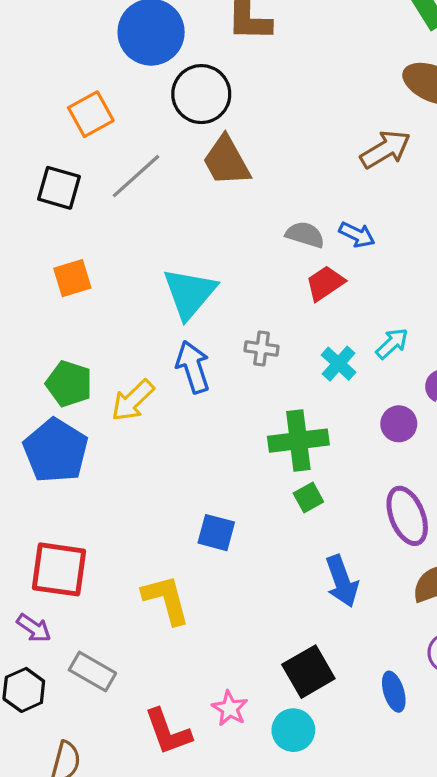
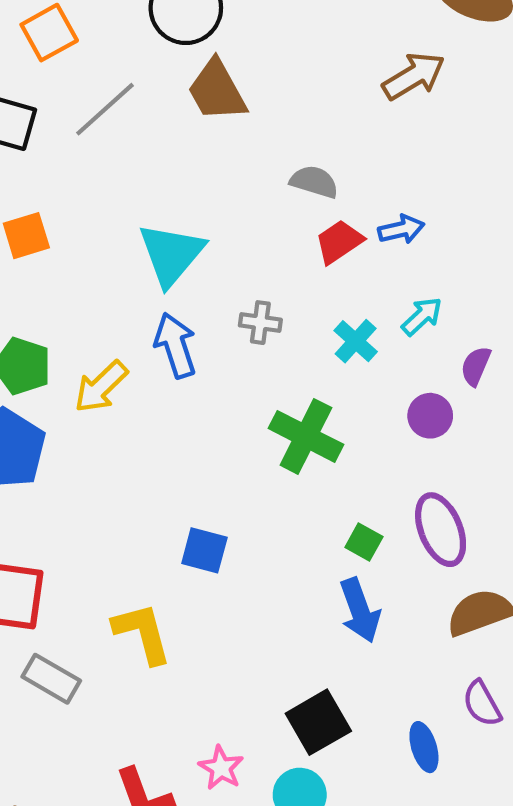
blue arrow: (357, 235) -> (401, 229), moved, turned -39
green cross: (298, 441) -> (306, 436), turned 34
green square: (308, 497) -> (364, 542), moved, turned -32
gray rectangle: (92, 672) -> (51, 679), moved

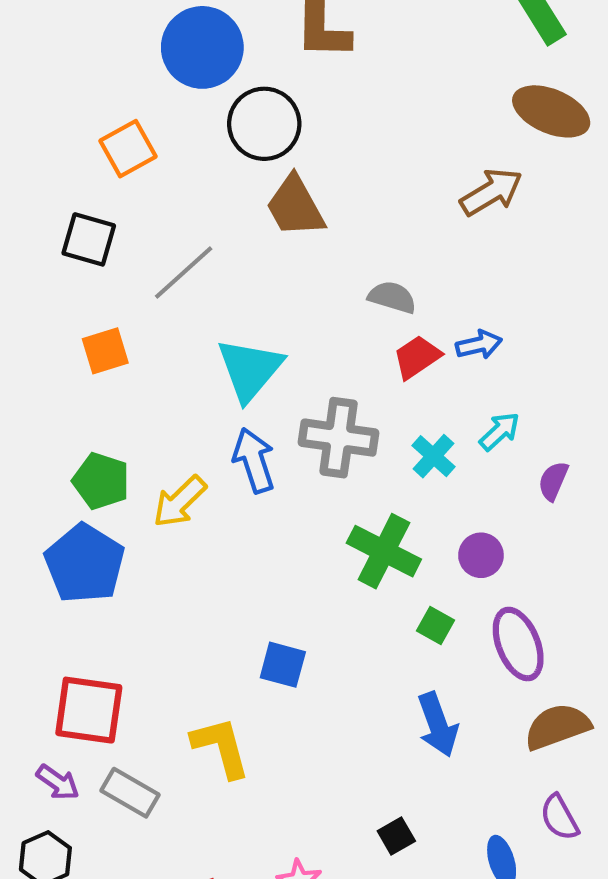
gray line: (105, 109) -> (184, 272), moved
gray cross: (260, 323) -> (339, 438), size x1.8
purple circle: (430, 416) -> (481, 555), moved
green square: (364, 542) -> (436, 625), moved
black square: (318, 722) -> (396, 836), size x0.6

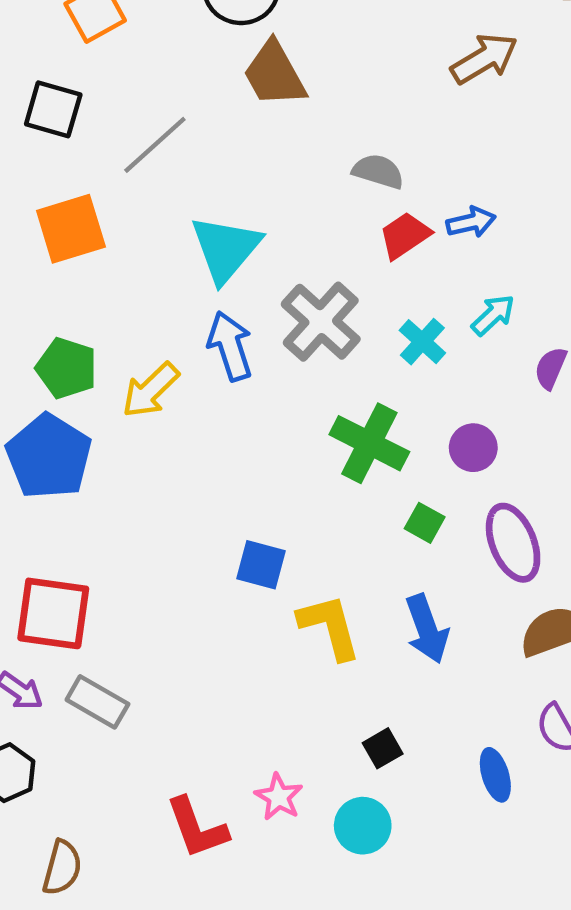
orange square: (105, 351) -> (71, 229), size x1.4
gray cross: (339, 438) -> (321, 322), turned 34
yellow L-shape: (221, 747) -> (330, 627), moved

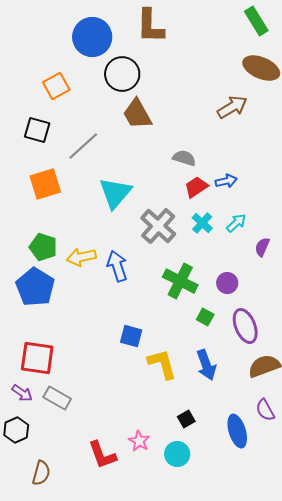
cyan cross: (422, 342) -> (202, 223), moved
blue arrow: (230, 346) -> (117, 266), moved
yellow arrow: (150, 390) -> (81, 257), turned 32
blue ellipse: (495, 775) -> (237, 431), size x1.4

